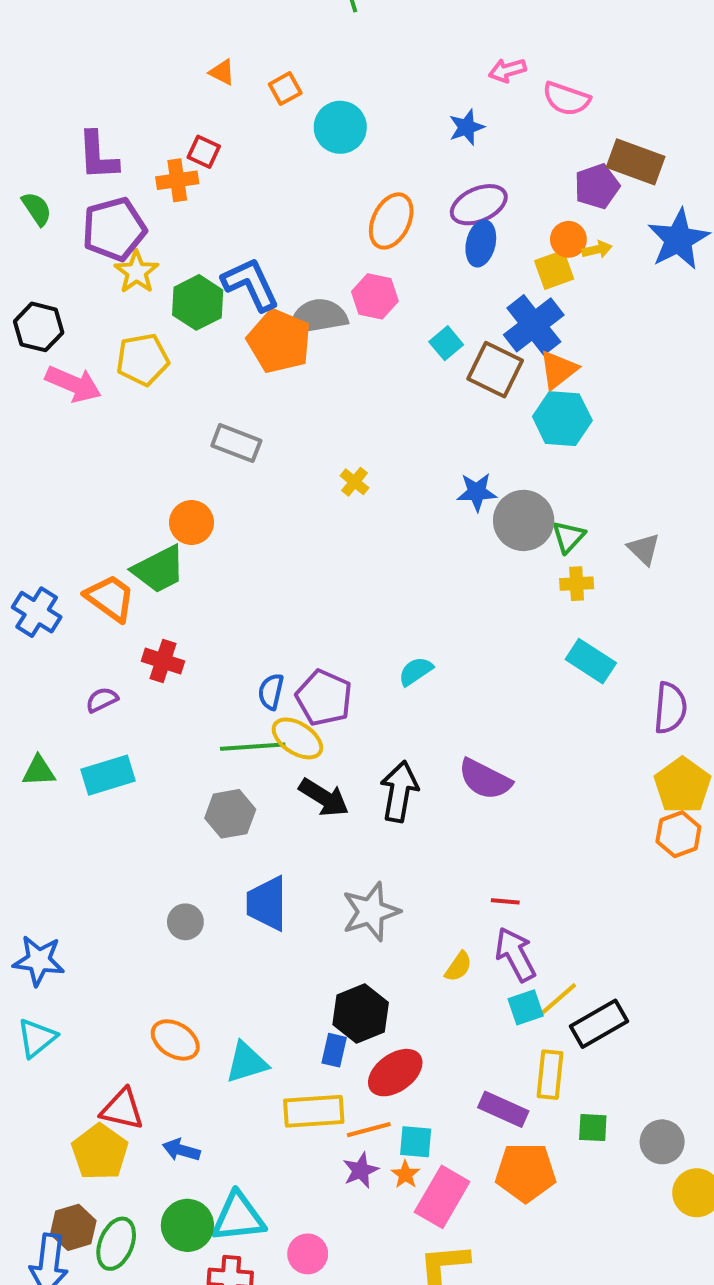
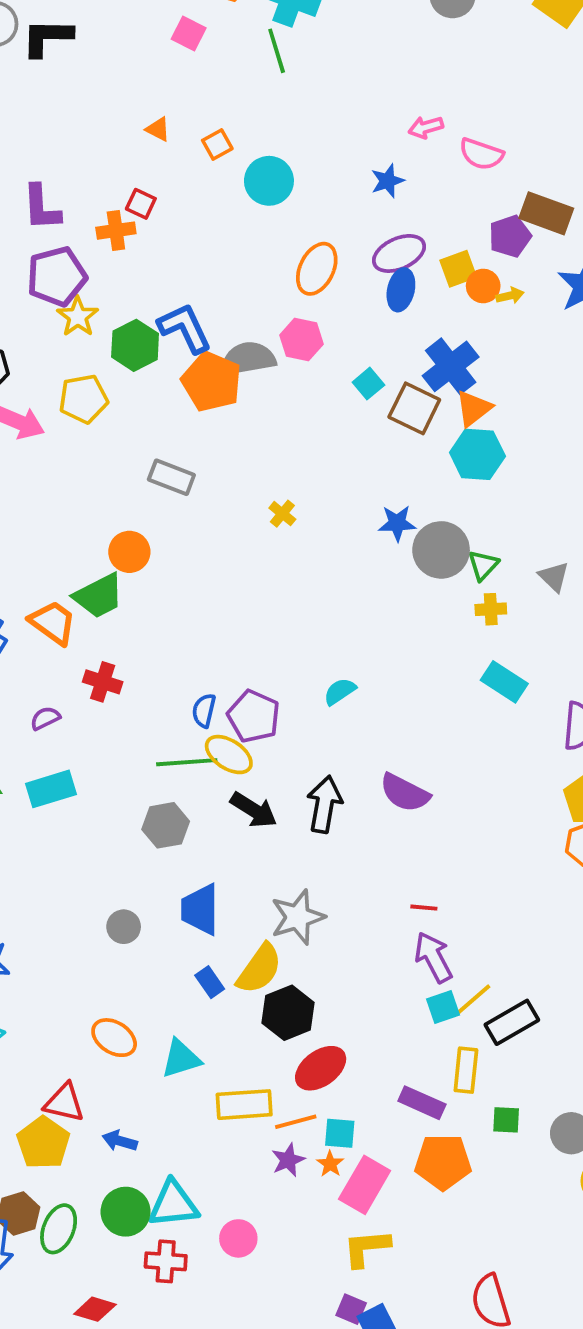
yellow square: (554, 270) -> (458, 269), moved
yellow semicircle: (458, 967) -> (259, 969), moved, size x1.8
blue rectangle: (334, 1050) -> (210, 982), moved, turned -48

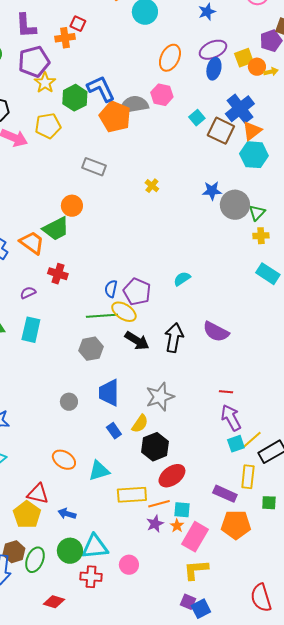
cyan rectangle: (51, 789) -> (31, 330), turned -60
yellow semicircle: (259, 969) -> (140, 424), size x0.7

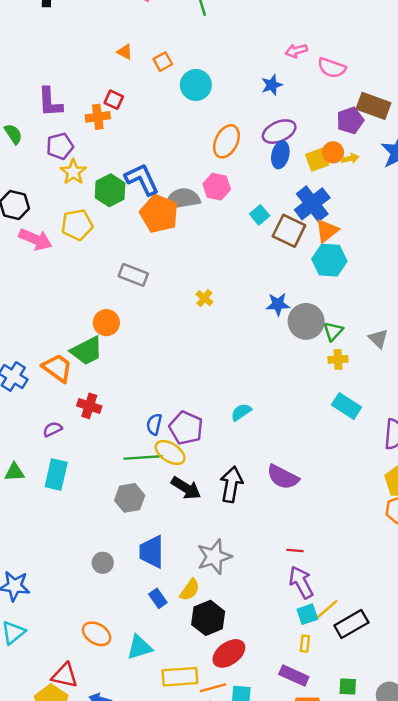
yellow square: (244, 58) -> (317, 160), moved
purple pentagon: (34, 62) -> (60, 146), size x0.7
yellow rectangle: (248, 477) -> (305, 644), moved, size x0.6

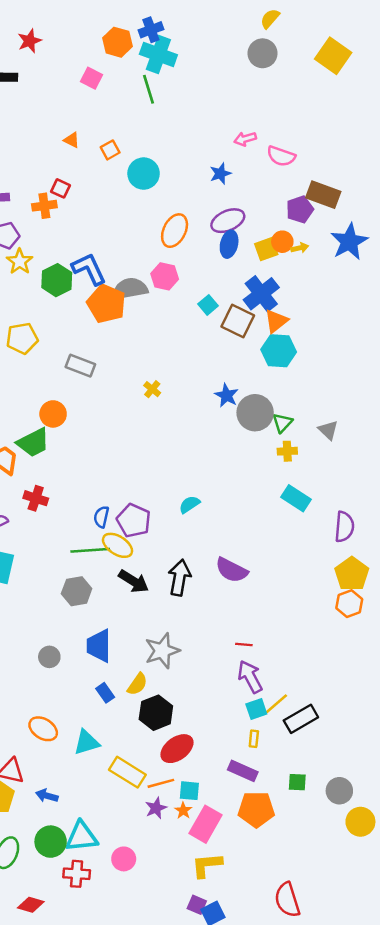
yellow pentagon: (77, 225) -> (22, 338), moved
blue star: (278, 304) -> (227, 395), turned 30
yellow rectangle: (180, 677) -> (127, 772), turned 36

